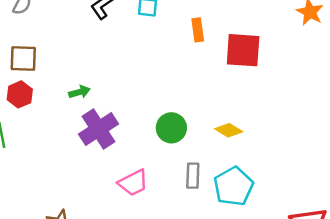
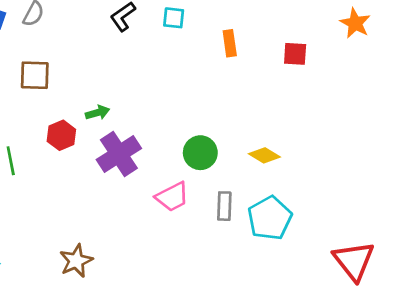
red square: (243, 50) -> (295, 54), moved, size x0.6
red hexagon: (20, 94) -> (61, 135), moved
pink trapezoid: (133, 183) -> (172, 197), moved

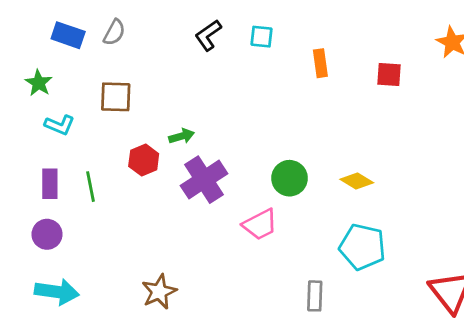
gray rectangle: (224, 206) -> (315, 296), moved
cyan pentagon: (270, 218) -> (362, 247), turned -30

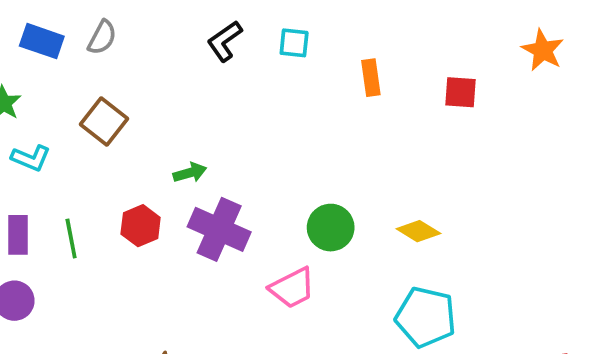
brown square: (116, 97) -> (104, 121), turned 36
red hexagon: (144, 160) -> (141, 226), moved
purple cross: (204, 180) -> (219, 229), turned -33

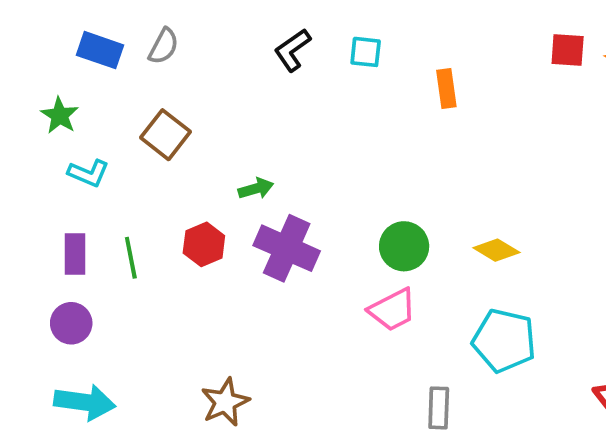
red square: (460, 92) -> (568, 50), moved
pink trapezoid: (292, 288) -> (393, 310), moved

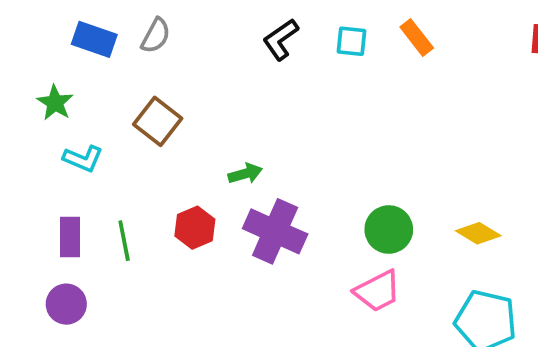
orange rectangle: (446, 89) -> (417, 37), moved, turned -30

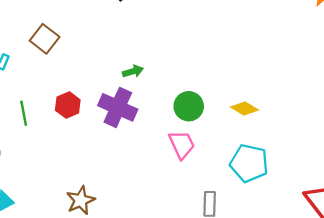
green arrow: (245, 174) -> (133, 71), moved
pink trapezoid: (378, 291) -> (182, 145), turned -88

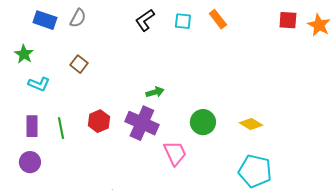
brown square: (45, 39) -> (79, 64), size x0.7
pink trapezoid: (182, 145) -> (175, 153), moved

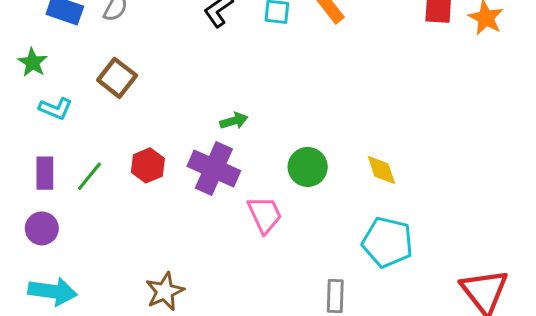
brown square: (79, 64) -> (117, 78), size x1.4
yellow diamond: (251, 124) -> (381, 170), turned 40
green line: (61, 128) -> (89, 176), turned 50

